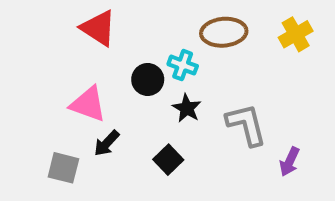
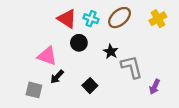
red triangle: (98, 28) -> (67, 19), moved
brown ellipse: (224, 32) -> (120, 18), turned -35
cyan cross: (183, 65) -> (91, 19), moved
black star: (187, 108) -> (111, 52), moved

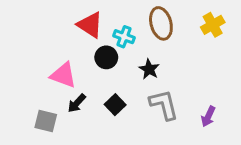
brown ellipse: (120, 18) -> (161, 23), turned -65
cyan cross: (91, 19) -> (124, 37), moved
gray L-shape: (132, 67) -> (164, 105), moved
black square: (90, 86) -> (115, 105), moved

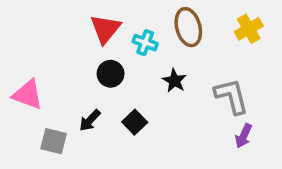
red triangle: (90, 25) -> (105, 29), turned 36
black circle: (106, 57) -> (111, 74), moved
pink triangle: (63, 75) -> (28, 94), moved
gray L-shape: (164, 105) -> (231, 96), moved

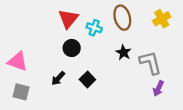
black star: (174, 81) -> (123, 52), moved
gray square: (54, 141) -> (21, 92), moved

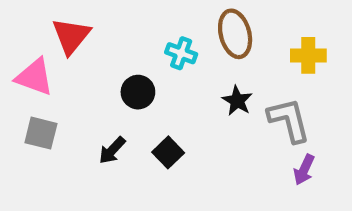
red triangle: (68, 19) -> (71, 36), moved
yellow cross: (162, 19) -> (308, 55), moved, turned 30
pink triangle: (18, 61) -> (34, 77), moved
gray square: (21, 92) -> (41, 133), moved

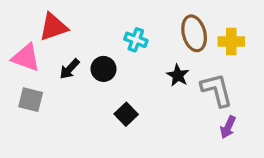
brown ellipse: (235, 34) -> (194, 33), moved
red triangle: (71, 36) -> (53, 27), turned 32
black arrow: (112, 150) -> (70, 69), moved

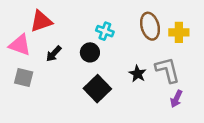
black circle: (103, 69) -> (90, 52), moved
black star: (178, 75) -> (137, 74), moved
black square: (126, 114) -> (97, 89), size x1.5

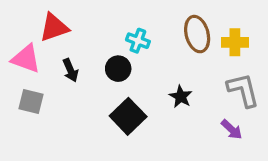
black arrow: (54, 54) -> (70, 70), turned -66
gray L-shape: (168, 70) -> (243, 90), moved
purple arrow: (176, 99) -> (232, 129), turned -72

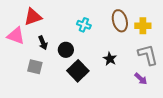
black circle: (118, 69) -> (66, 50), moved
gray square: (31, 102) -> (35, 67), moved

